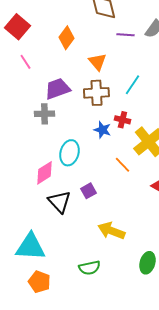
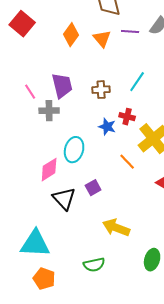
pink line: (25, 62) -> (30, 92), moved
orange triangle: (97, 62) -> (102, 39), moved
purple trapezoid: (57, 89) -> (62, 86), turned 96
brown cross: (96, 93) -> (101, 90), size x0.7

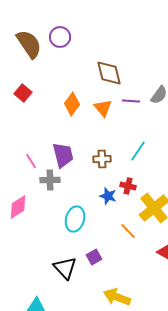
red square: (22, 24) -> (23, 93), size x0.7
pink diamond: (49, 170) -> (18, 207), moved

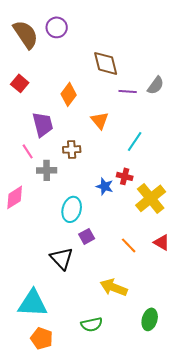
orange triangle: (103, 108) -> (100, 120), moved
purple trapezoid: (63, 155) -> (43, 124), moved
brown cross: (102, 159) -> (72, 149), moved
orange line: (128, 231) -> (129, 245), moved
purple square: (94, 257) -> (87, 236), moved

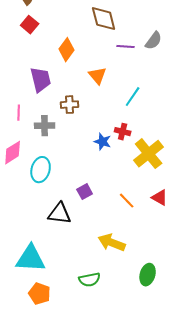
red square: (20, 83) -> (30, 25), moved
pink line: (28, 151) -> (19, 113), moved, turned 35
cyan ellipse: (72, 209) -> (41, 170), moved
black triangle: (62, 258) -> (60, 214), turned -40

